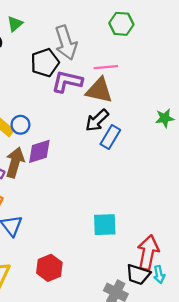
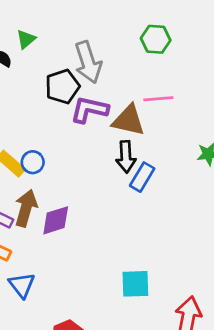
pink line: (106, 67) -> (158, 99), moved
black arrow: (97, 120) -> (126, 157), turned -50
purple diamond: (39, 151) -> (56, 220), moved

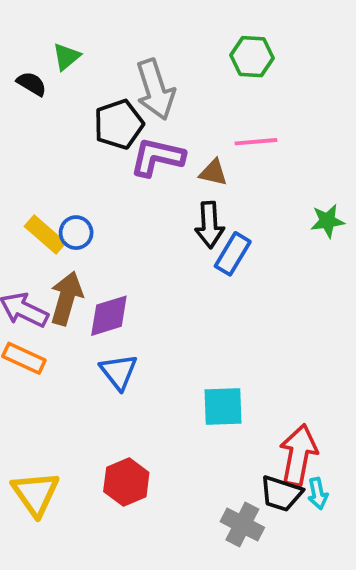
brown triangle: (129, 120) -> (213, 173), size x0.6
blue triangle: (22, 285) -> (119, 372), moved

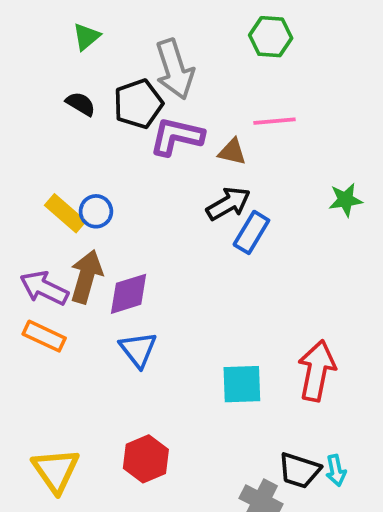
black semicircle: (32, 84) -> (81, 104), moved
black arrow: (209, 225) -> (228, 204), turned -117
red arrow: (298, 455) -> (317, 371), moved

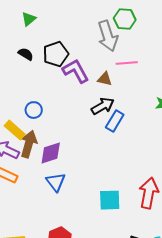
gray arrow: (175, 69) -> (108, 36), moved
purple L-shape: (177, 136) -> (76, 71), turned 48
yellow rectangle: (65, 213) -> (15, 130), moved

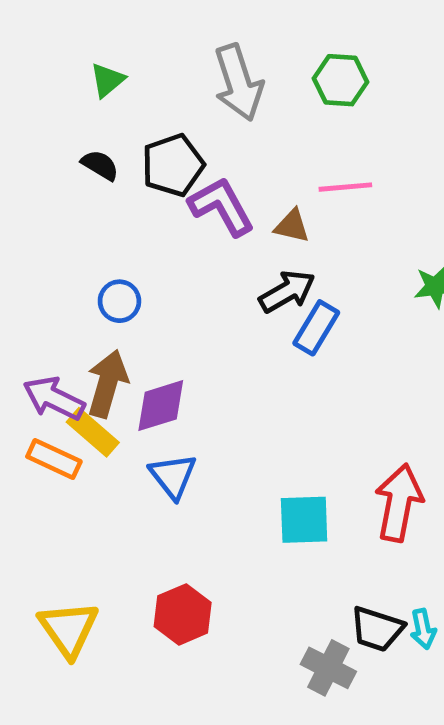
gray arrow: (108, 36) -> (238, 83), moved
yellow rectangle: (15, 130) -> (93, 432), moved

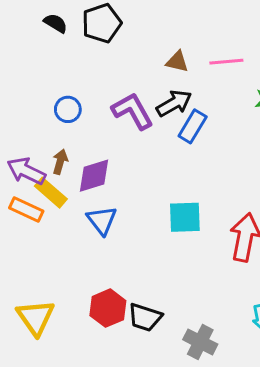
pink line: (345, 187) -> (226, 62), moved
purple L-shape: (221, 206) -> (133, 111), moved
brown arrow: (107, 384) -> (60, 162), size x0.6
cyan square: (304, 520) -> (185, 217), moved
black trapezoid: (377, 629) -> (145, 317), moved

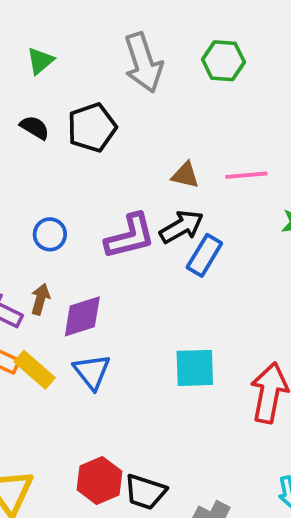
purple L-shape: (133, 111) -> (130, 236), turned 105
yellow rectangle: (51, 193) -> (35, 370), moved

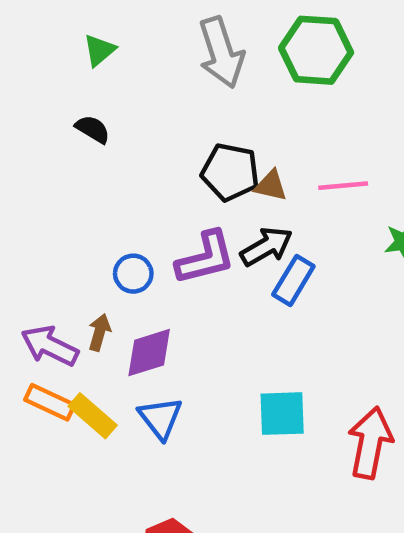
green hexagon: (223, 61) -> (316, 50), size x1.4
black pentagon: (92, 128) -> (230, 172), moved, turned 30
blue circle: (50, 234) -> (133, 274), moved

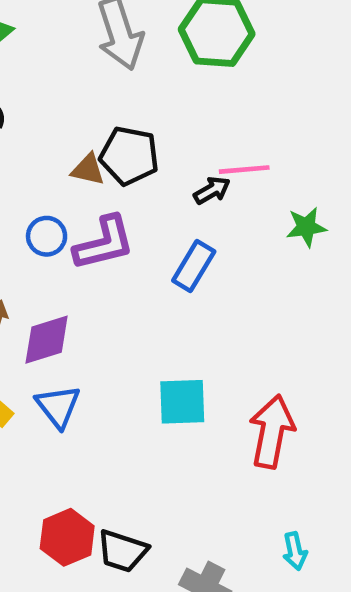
brown triangle: (271, 186) -> (88, 170), moved
black arrow: (266, 247) -> (212, 190), moved, size x0.7
blue circle: (133, 274) -> (47, 236), moved

